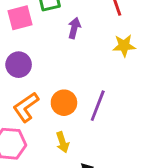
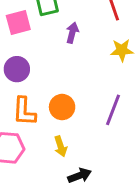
purple line: (98, 106) -> (113, 110), moved
orange L-shape: (26, 107) -> (24, 111), turned -52

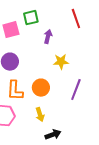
yellow star: (122, 50) -> (61, 62), moved

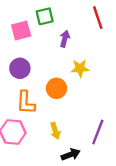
orange circle: (41, 88) -> (56, 88), moved
purple line: (76, 90) -> (98, 132), moved

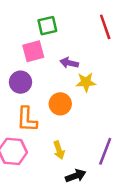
pink square: (21, 31) -> (33, 51), moved
purple arrow: (65, 39) -> (69, 63), moved, turned -91

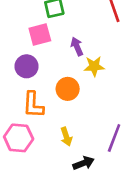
purple arrow: (69, 63) -> (77, 46), turned 54

